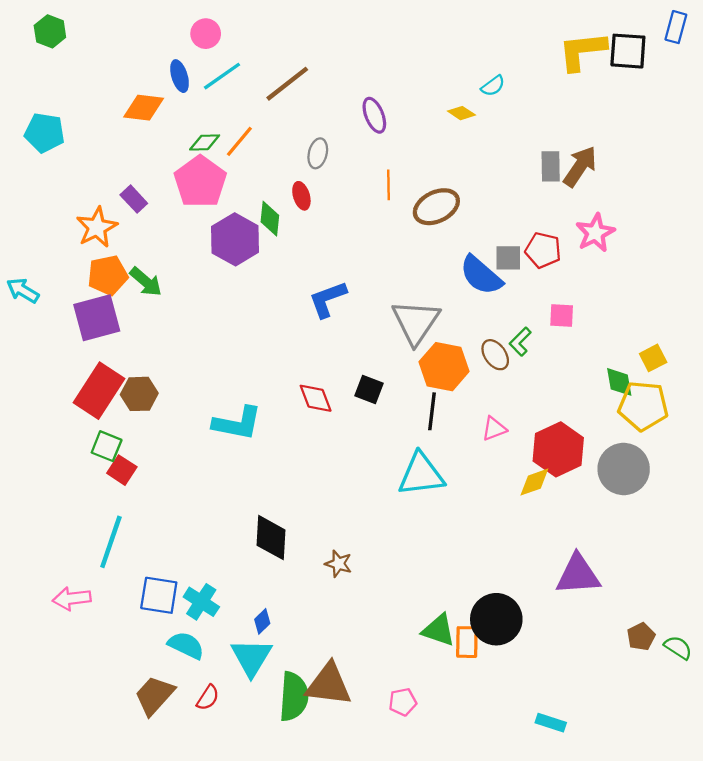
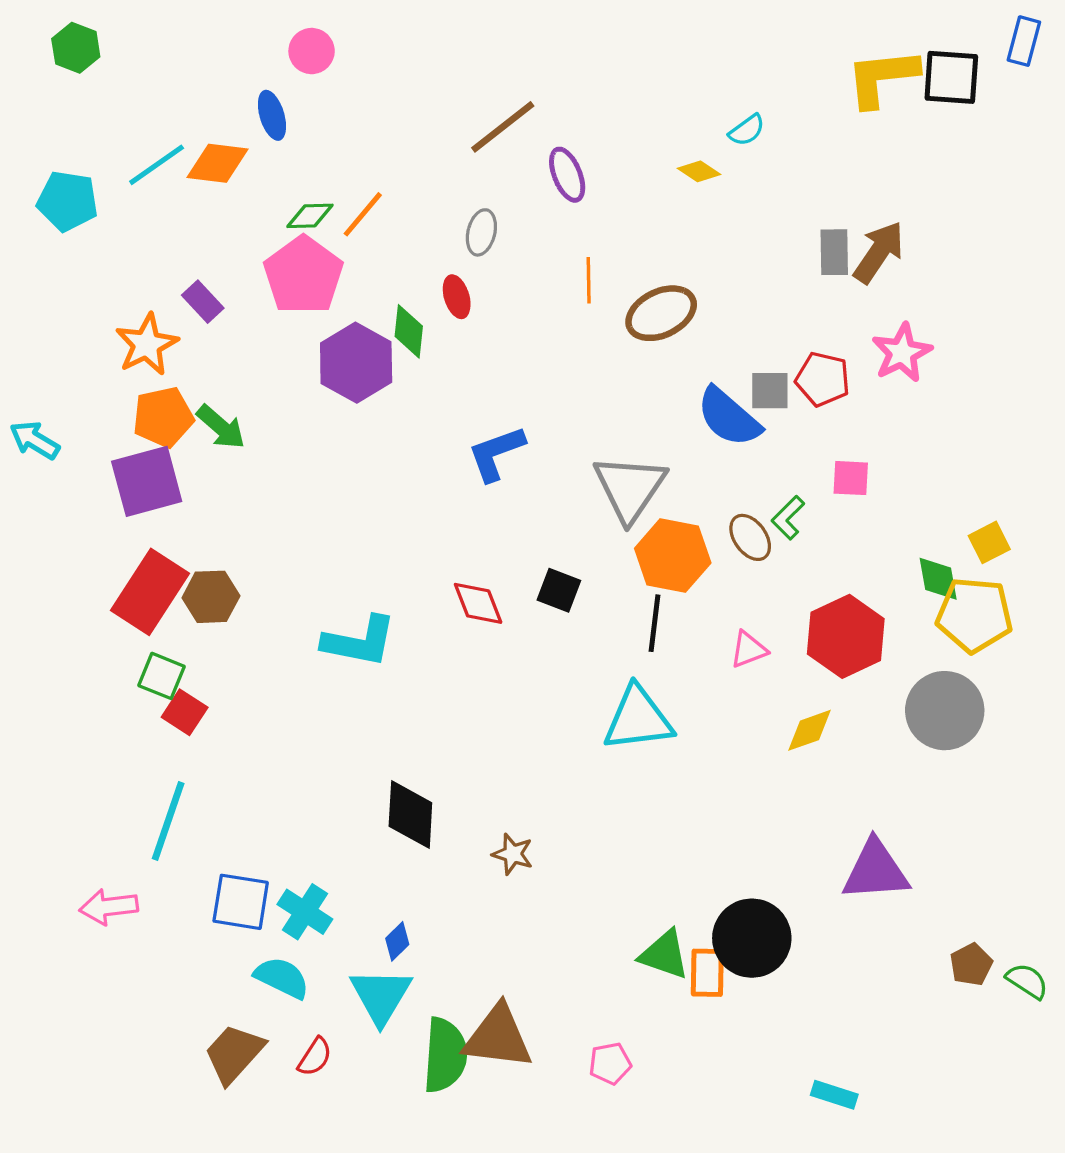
cyan line: (222, 76) -> (157, 165), moved
brown line: (287, 84) -> (503, 127), moved
red hexagon: (558, 449) -> (846, 636), moved

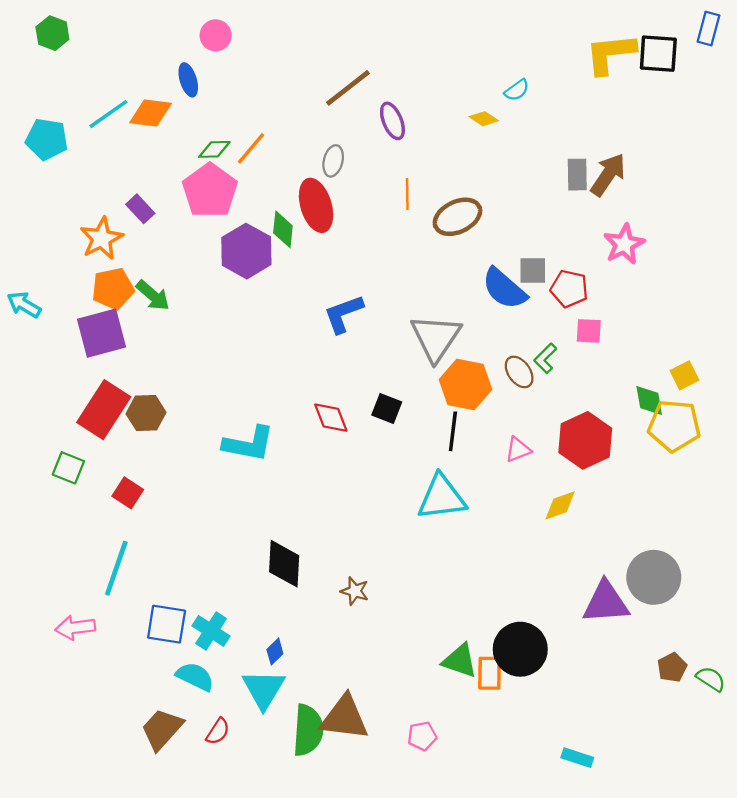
red ellipse: (457, 297) -> (316, 205), size x1.8
red pentagon: (823, 379) -> (569, 289), moved
green square: (161, 676) -> (68, 468), moved
gray circle: (945, 711) -> (654, 577), moved

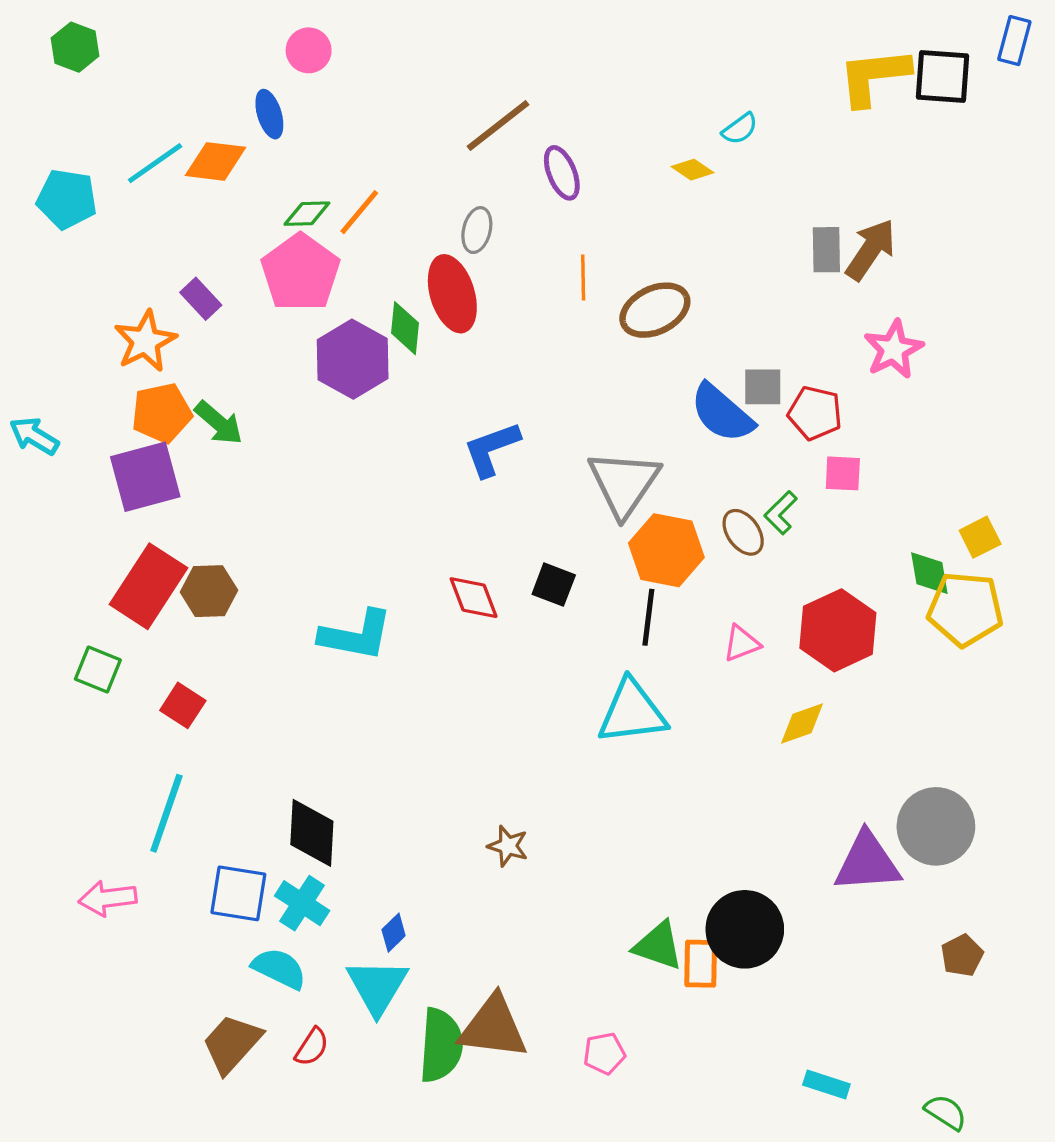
black diamond: (284, 564) -> (312, 833), moved
green semicircle: (711, 679) -> (946, 1112), moved

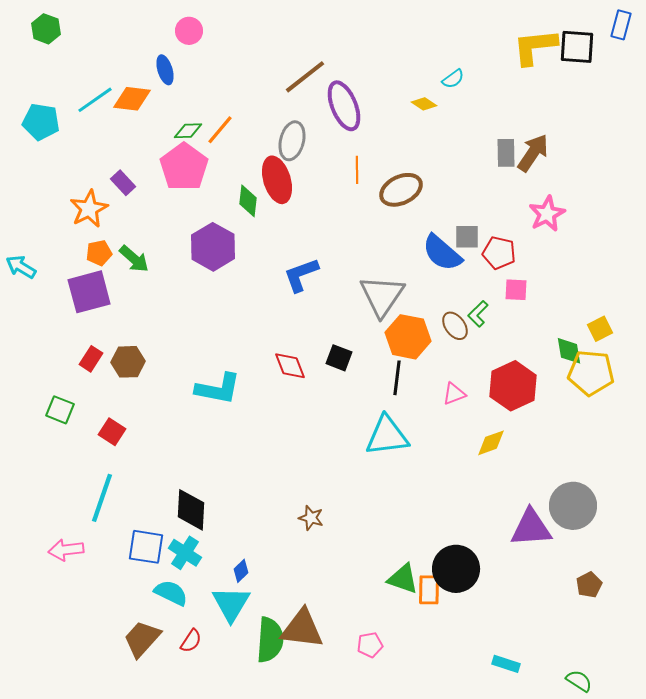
purple ellipse: (562, 173) -> (344, 106), size x1.5
gray ellipse: (477, 230) -> (292, 141), size x1.4
purple hexagon: (353, 359) -> (213, 247), moved
orange pentagon: (162, 413) -> (99, 253), size x0.7
red rectangle: (148, 586) -> (91, 359), size x0.5

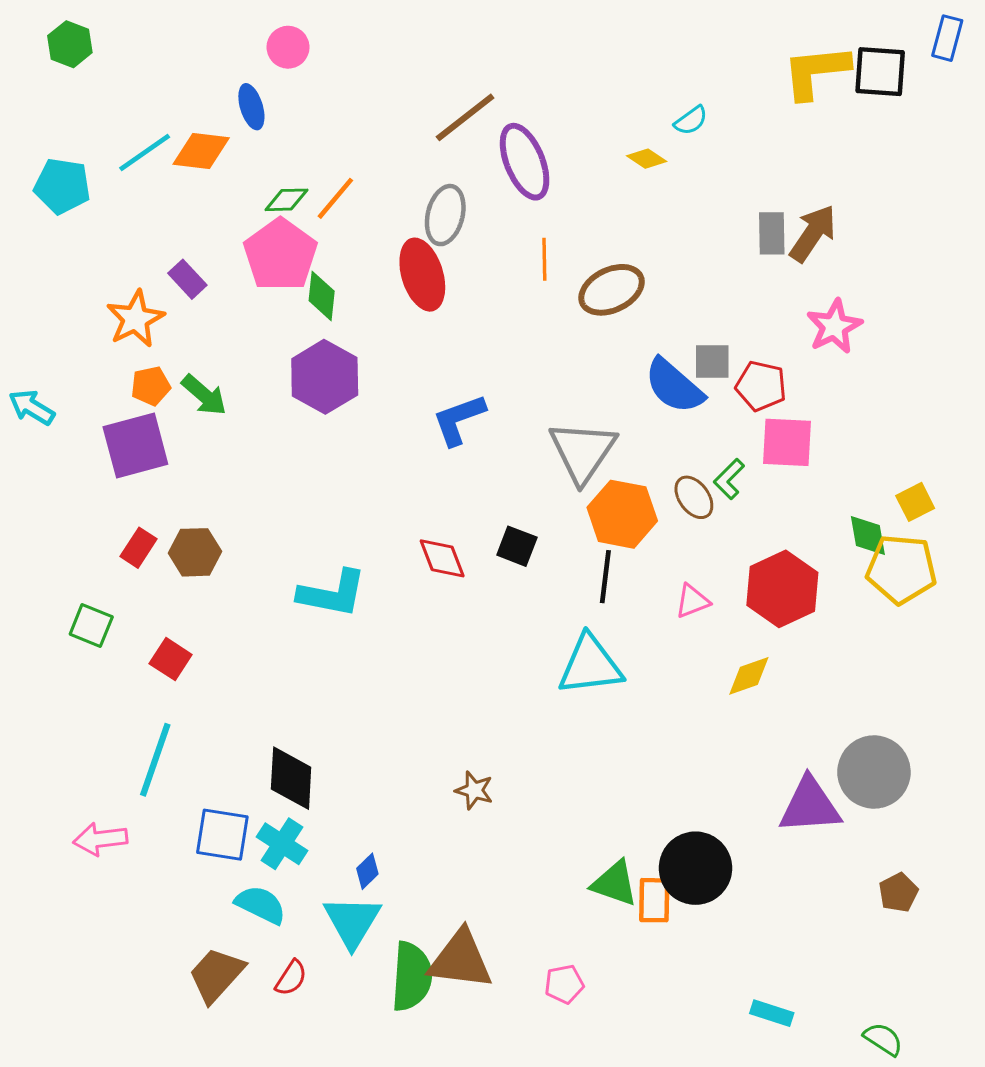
green diamond: (248, 201) -> (322, 296), moved
pink square: (516, 290) -> (787, 442), size x1.5

